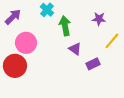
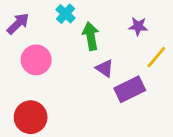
purple rectangle: (93, 64) -> (130, 89), size x1.5
red circle: (15, 66) -> (31, 117), moved

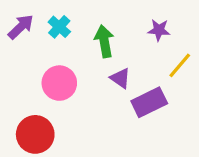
cyan cross: (65, 14) -> (59, 27), moved
pink circle: (36, 60) -> (59, 83), moved

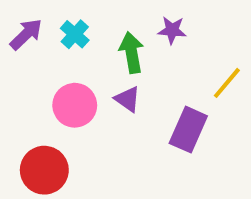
purple star: (159, 30) -> (172, 30), moved
purple triangle: (120, 78) -> (127, 99), moved
purple rectangle: (149, 102) -> (188, 130), turned -40

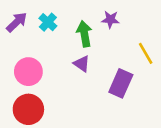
yellow line: (227, 83) -> (146, 53), turned -70
pink circle: (75, 105) -> (28, 72), moved

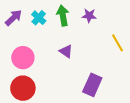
green arrow: (84, 34) -> (63, 16), moved
purple rectangle: (121, 83) -> (92, 85), moved

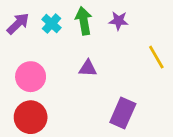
purple triangle: (66, 51) -> (88, 68), turned -32

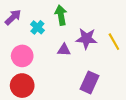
purple star: (119, 21) -> (86, 39), moved, size x1.5
cyan cross: (52, 24) -> (37, 27), moved

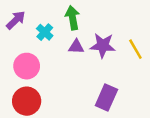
purple triangle: (64, 50) -> (76, 47), moved

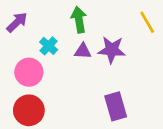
cyan cross: (45, 32) -> (49, 46), moved
yellow line: (135, 49) -> (147, 22), moved
purple rectangle: (106, 97) -> (116, 106), turned -40

